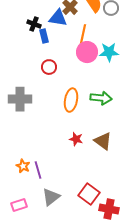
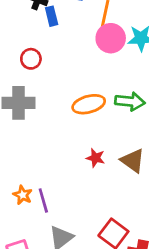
red circle: (49, 67) -> (31, 59), moved
orange ellipse: (71, 100) -> (89, 104), turned 65

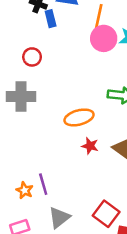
orange ellipse: (89, 104) -> (79, 117), moved
orange star: (23, 195) -> (25, 190), moved

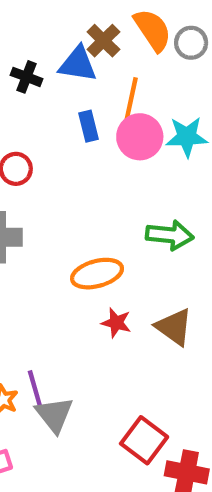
blue rectangle: (51, 19) -> (88, 126), moved
gray triangle: (59, 217) -> (54, 415), moved, turned -30

